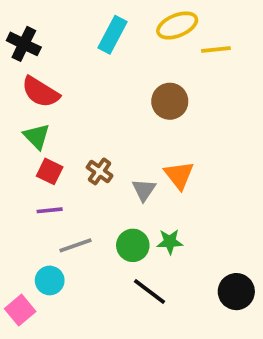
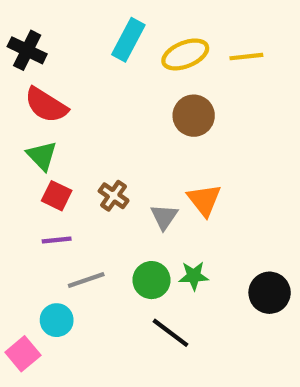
yellow ellipse: (177, 25) -> (185, 54), moved
black circle: (236, 292) -> (270, 293), moved

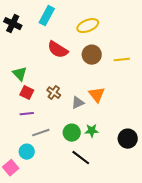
cyan rectangle: (128, 40) -> (47, 16), moved
yellow line: (246, 57) -> (122, 60), moved
red semicircle: (46, 105) -> (58, 50), moved
gray triangle: (164, 217) -> (78, 103), turned 32

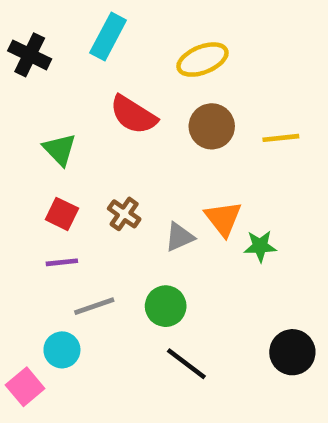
green triangle: (20, 74) -> (60, 149), moved
green star: (92, 131) -> (260, 246), moved
black circle: (128, 139) -> (292, 352), moved

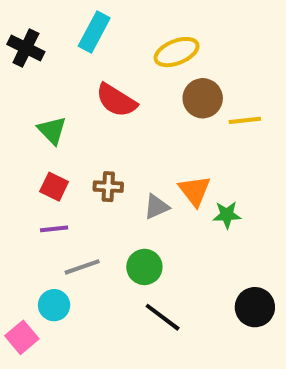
brown circle: (212, 126) -> (203, 98), moved
brown cross: (124, 214) -> (108, 187), turned -32

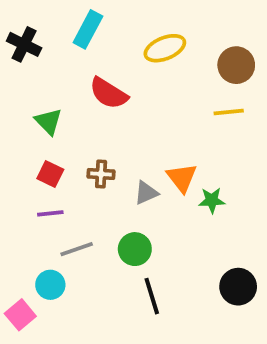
brown circle: (203, 98) -> (236, 65), moved
black line: (163, 317) -> (152, 296), turned 36

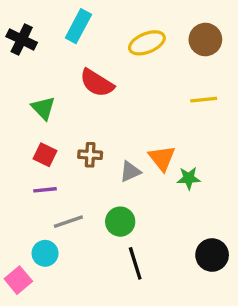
brown circle: (236, 65) -> (205, 40), moved

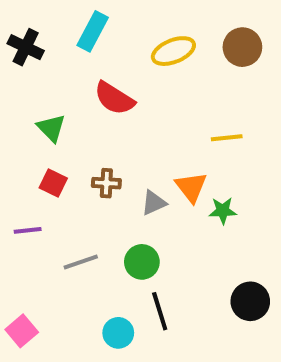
yellow line: (204, 100) -> (227, 138), moved
purple line: (45, 190) -> (28, 230), moved
cyan circle: (45, 253) -> (118, 333), moved

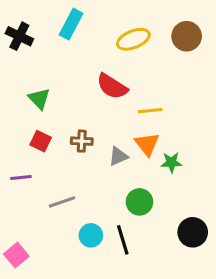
red semicircle: (114, 98) -> (112, 86), moved
yellow line: (227, 138) -> (150, 111), moved
green circle: (142, 262) -> (139, 202), moved
cyan circle: (118, 333) -> (91, 235), moved

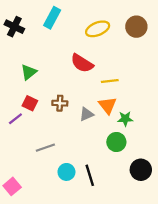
green triangle: (39, 99) -> (29, 72), turned 35
purple line: (21, 178) -> (15, 119), moved, turned -32
green circle: (139, 202) -> (116, 142), moved

